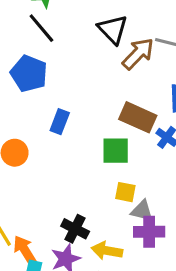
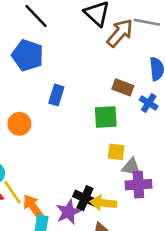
brown rectangle: (138, 117) -> (123, 87), size x0.7
black cross: (75, 229) -> (85, 198), moved

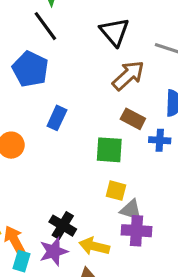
brown arrow: (120, 33) -> (128, 75), moved
blue cross: (149, 103) -> (160, 140), turned -36
black cross: (85, 198) -> (63, 226), moved

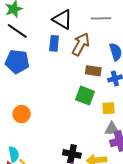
blue rectangle: (57, 118) -> (54, 43), moved
green square: (109, 150) -> (85, 96), turned 36
yellow square: (116, 191) -> (108, 108), moved

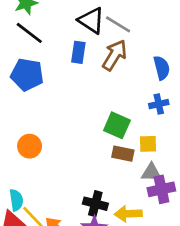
gray line: (101, 18) -> (118, 24), moved, turned 30
brown rectangle: (93, 71) -> (123, 154), moved

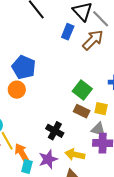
blue pentagon: (27, 75) -> (24, 67), moved
black cross: (95, 204) -> (55, 131), moved

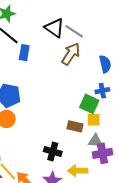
blue rectangle: (68, 32) -> (24, 53), moved
green square: (82, 90) -> (89, 104), moved

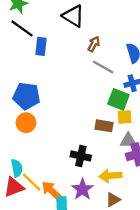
gray line: (74, 31) -> (103, 67), moved
brown arrow: (71, 54) -> (94, 44), size x0.6

